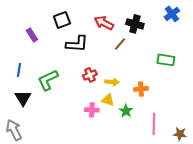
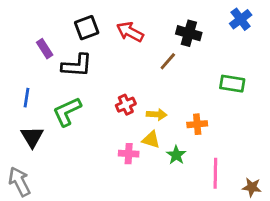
red arrow: (104, 23) -> (130, 32), moved
black L-shape: (77, 44) -> (77, 65), moved

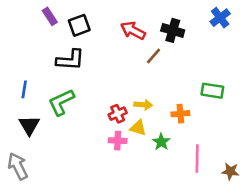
red arrow: (130, 32) -> (133, 30), moved
purple rectangle: (45, 49) -> (50, 16), moved
green rectangle: (232, 84) -> (212, 91), moved
red cross: (126, 105) -> (118, 114), moved

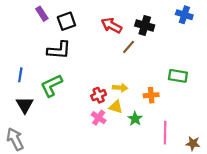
blue cross: (220, 18) -> (184, 15), turned -35
pink cross: (118, 141) -> (99, 118), turned 32

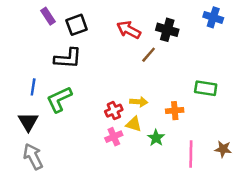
blue line: (20, 75) -> (33, 87), moved
pink cross: (99, 118) -> (114, 137), turned 32
gray arrow: (15, 139) -> (33, 156), moved
brown star: (193, 143) -> (223, 149), moved

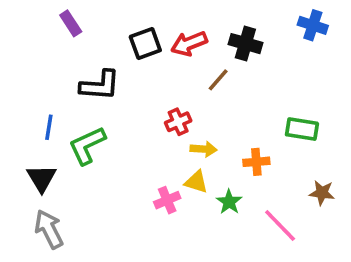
black square: (77, 25) -> (145, 44), moved
red arrow: (129, 30) -> (189, 44), turned -50
red cross: (114, 111) -> (178, 122), moved
brown star: (223, 149) -> (322, 193), moved
pink line: (191, 154) -> (280, 226), turned -45

